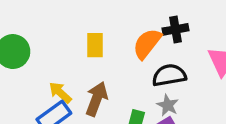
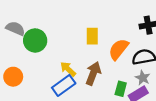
orange semicircle: (147, 44) -> (119, 49), moved

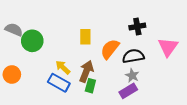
blue rectangle: (64, 85) -> (59, 83), turned 65
green rectangle: (121, 89) -> (90, 86), moved

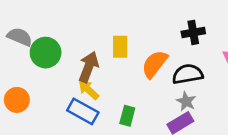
brown arrow: (86, 71) -> (89, 67), moved

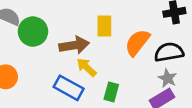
brown arrow: (89, 67) -> (74, 45), turned 60
yellow arrow: (89, 90) -> (87, 67), moved

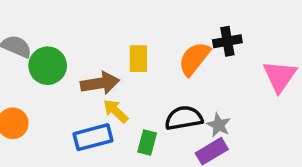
orange semicircle: (137, 43) -> (194, 59), moved
black semicircle: (169, 52) -> (184, 118), moved
blue rectangle: (69, 88) -> (93, 137), turned -44

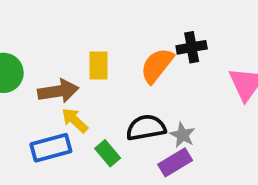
green rectangle: (147, 142) -> (108, 153), turned -55

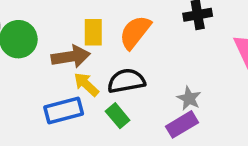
yellow rectangle: (98, 66) -> (93, 32), moved
orange semicircle: (157, 66) -> (135, 32), moved
black semicircle: (146, 128) -> (126, 81), moved

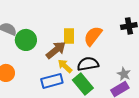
brown arrow: (71, 57) -> (56, 50), turned -30
green rectangle: (118, 116) -> (83, 84), size x1.5

